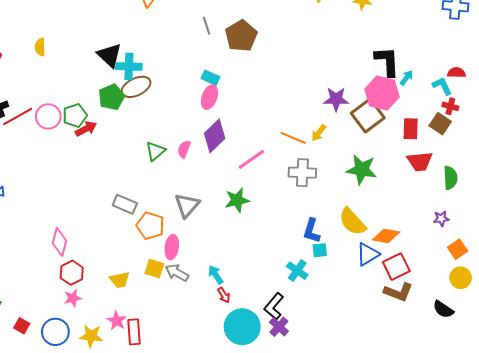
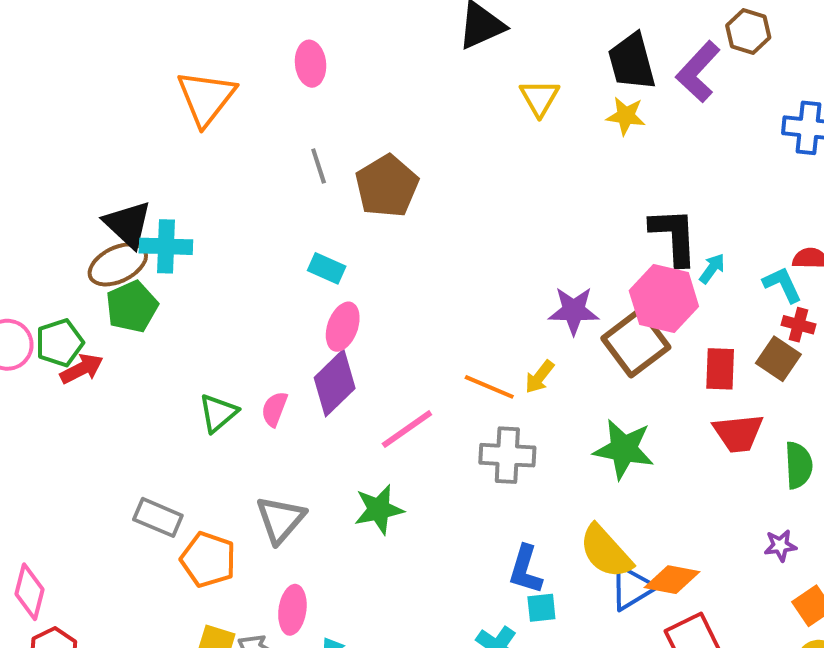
brown ellipse: (136, 87) -> (118, 264), moved
pink ellipse: (210, 97) -> (343, 327), moved
pink ellipse: (172, 247) -> (292, 610), moved
blue triangle: (368, 254) -> (632, 588), moved

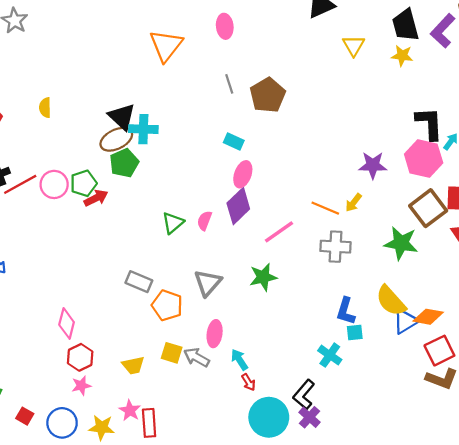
brown square: (636, 343) -> (428, 208), moved

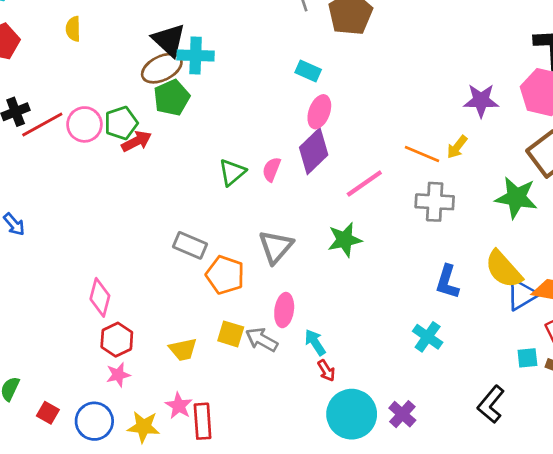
cyan square: (355, 332) -> (527, 358), moved
black L-shape: (304, 395) -> (491, 404), moved

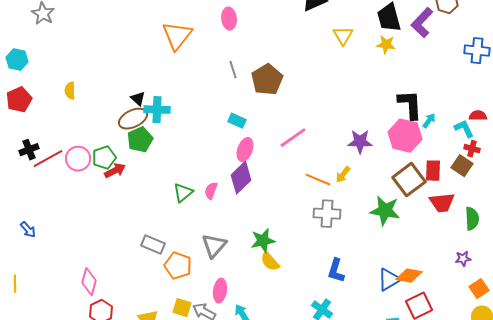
black triangle: (169, 40) -> (138, 99), size x0.6
pink line: (364, 184) -> (293, 138), moved
yellow semicircle: (504, 269) -> (270, 262), moved, size x0.7

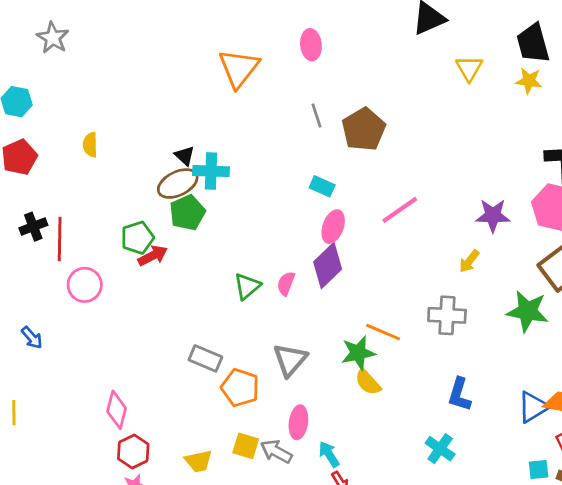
red line: (48, 159) -> (60, 239), turned -60
pink circle: (78, 159) -> (85, 285), moved
orange line: (318, 180) -> (383, 332), moved

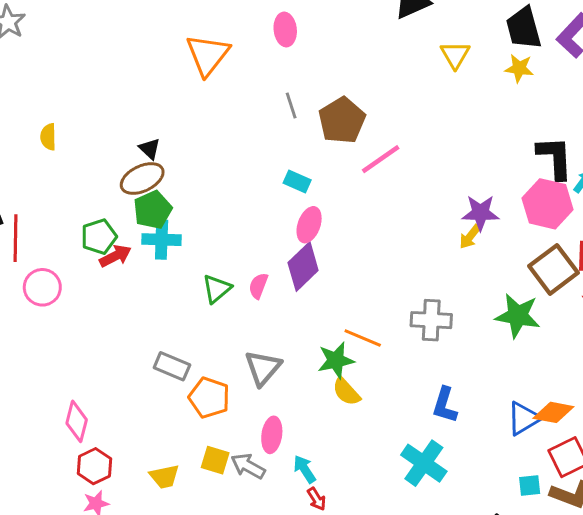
cyan cross: (211, 171) -> (162, 240), moved
pink line: (400, 210) -> (381, 159), moved
yellow arrow: (469, 261) -> (470, 237), moved
cyan cross: (440, 449) -> (424, 463), size x1.4

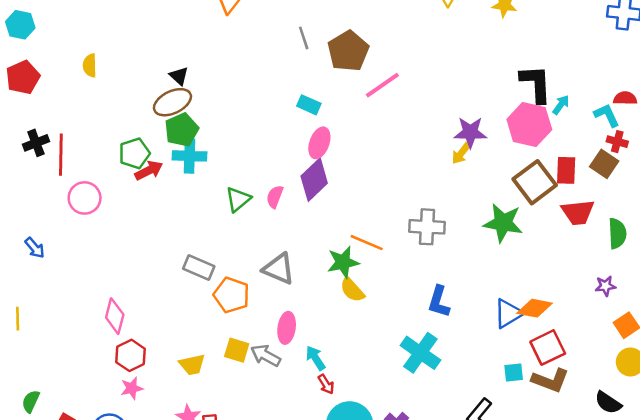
gray triangle: (263, 368) -> (279, 269), turned -48

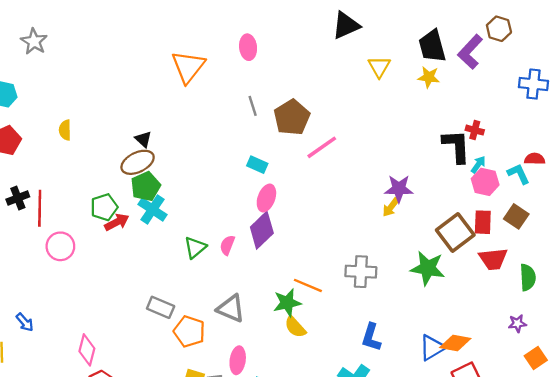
pink hexagon: (529, 124) -> (485, 182), moved, size x0.7
red cross: (617, 142) -> (475, 130), moved
cyan cross: (189, 156) -> (153, 209), turned 32
blue arrow: (35, 248) -> (25, 322), moved

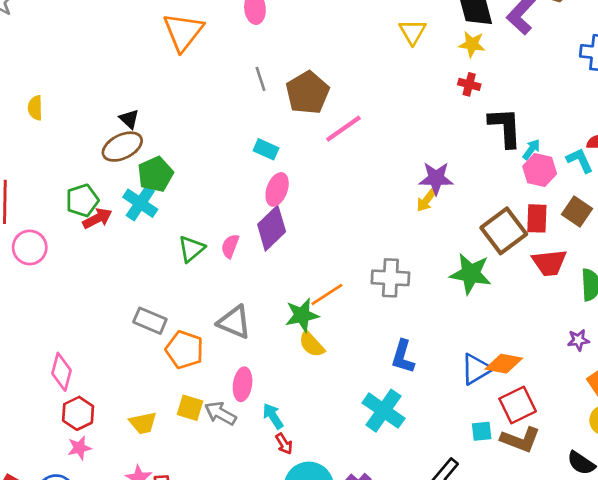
red cross: (475, 130) -> (469, 84), moved
green pentagon: (146, 186) -> (155, 174), moved
orange line: (308, 285) -> (327, 294), turned -56

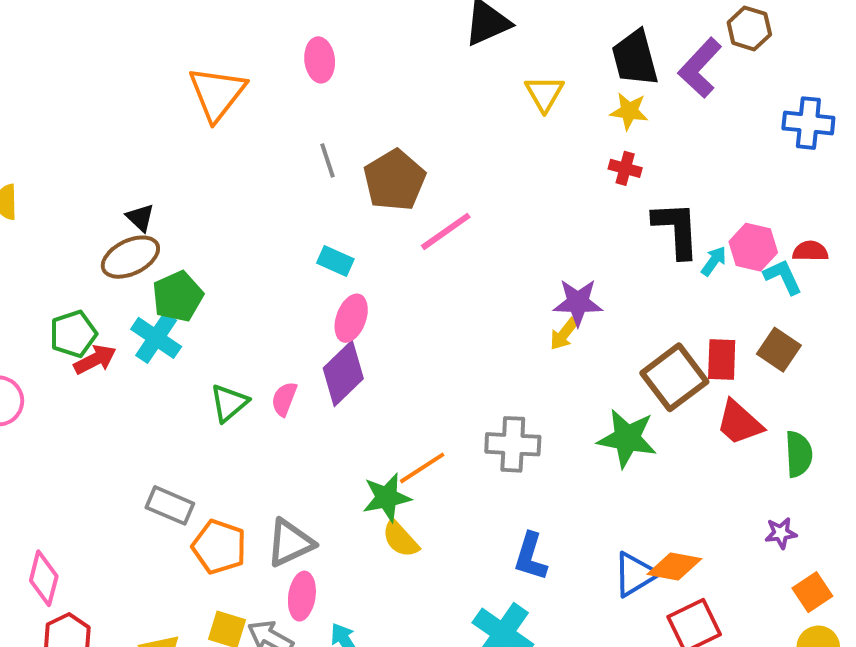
pink hexagon: (540, 170) -> (753, 247), moved
red trapezoid: (549, 263) -> (739, 423), turned 48
gray triangle: (234, 322) -> (290, 543), moved, turned -48

